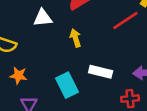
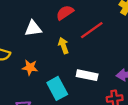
red line: (125, 21) -> (92, 30), moved
orange star: (18, 75) -> (30, 67), moved

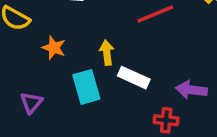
yellow arrow: (63, 46) -> (107, 53), moved

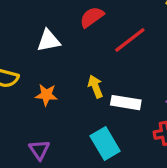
cyan rectangle: (86, 87) -> (105, 144), moved

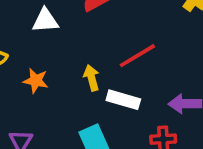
red line: (130, 40) -> (137, 56), moved

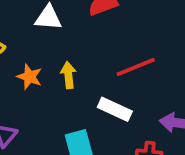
yellow arrow: (92, 78) -> (68, 75), moved

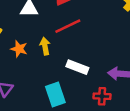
red line: (136, 67) -> (68, 26), moved

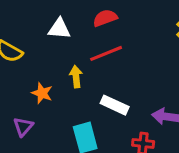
orange star: (19, 49) -> (42, 93), moved

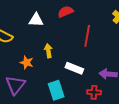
red line: (106, 53) -> (87, 36), moved, turned -55
purple triangle: (23, 127) -> (15, 85), size x1.5

